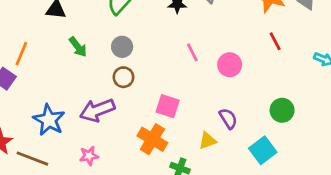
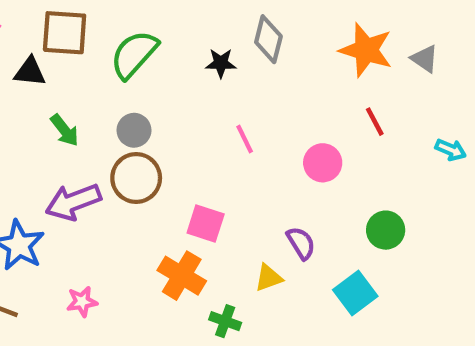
pink circle: (230, 65) -> (323, 163), moved
brown circle: (123, 77) -> (136, 178), size x1.5
purple arrow: (97, 110) -> (73, 202), moved

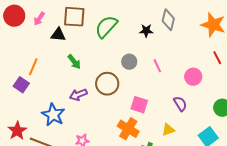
gray circle: (134, 130) -> (129, 62), moved
purple arrow: (73, 202) -> (78, 95), size x0.7
purple semicircle: (301, 243) -> (180, 104), moved

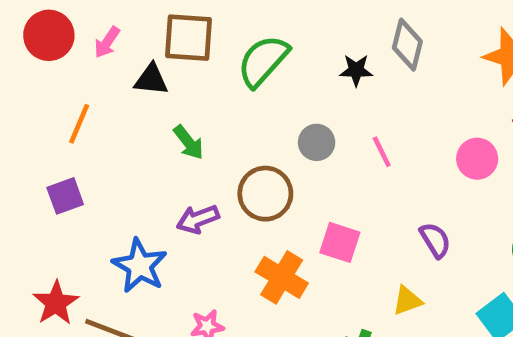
orange line: (33, 67) -> (79, 124), moved
pink circle: (193, 77) -> (477, 159), moved
purple square: (21, 85) -> (65, 196), turned 35
orange cross: (128, 129) -> (282, 277), moved

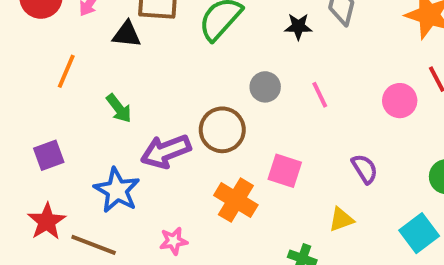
green arrow: (189, 142) -> (119, 108), moved
purple square: (65, 196) -> (49, 155), moved
purple arrow: (198, 219) -> (166, 151), size x1.4

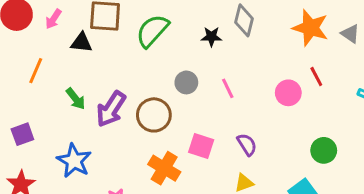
purple arrow: (166, 151) -> (111, 109), moved, turned -36
purple semicircle: (365, 169) -> (247, 145), moved

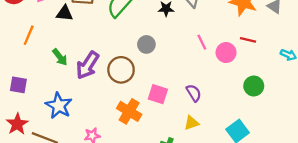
red line: (316, 77) -> (248, 40), turned -49
pink line: (228, 88) -> (202, 42), moved
purple square: (22, 134) -> (18, 85), turned 30
green circle: (324, 150) -> (254, 86), moved

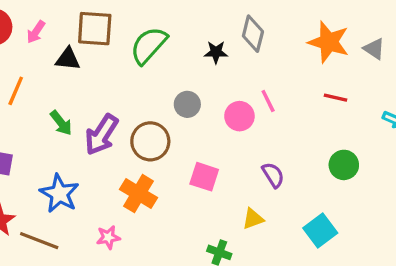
pink circle: (226, 53) -> (239, 116), moved
purple semicircle: (194, 93) -> (273, 175), moved
orange cross: (129, 111) -> (139, 194), moved

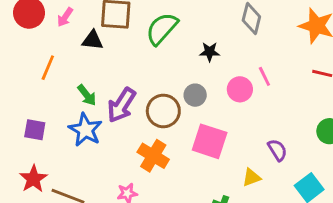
black star: (216, 52) -> (210, 52), moved
gray circle: (187, 104) -> (195, 95), moved
purple semicircle: (273, 175) -> (277, 150), moved
pink square: (204, 177) -> (210, 141), size x1.4
blue star: (59, 194) -> (85, 130), moved

